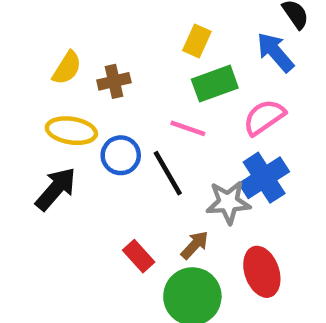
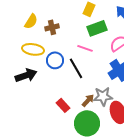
black arrow: (56, 189) -> (26, 75), turned 30
gray star: (228, 202) -> (103, 96), moved

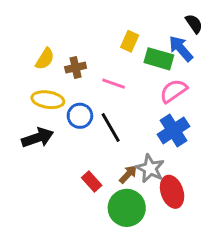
green rectangle: (97, 28) -> (159, 59), moved, turned 36
pink line: (85, 48) -> (114, 84), moved
gray star: (103, 96) -> (150, 168), turned 30

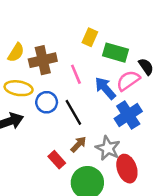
black semicircle: (194, 24) -> (146, 67), moved
blue arrow: (181, 49) -> (105, 88), moved
brown cross: (76, 68) -> (43, 60), size x1.5
pink line: (114, 84) -> (76, 74), turned 48
brown arrow: (128, 174) -> (78, 144), moved

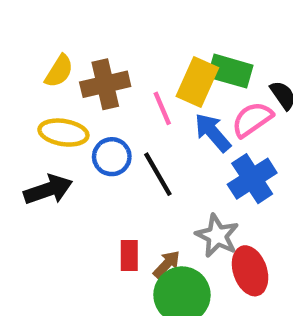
yellow rectangle: (90, 37) -> (197, 82), moved, size x1.5
brown arrow: (78, 144) -> (167, 264), moved
red rectangle: (57, 160) -> (129, 255), turned 42

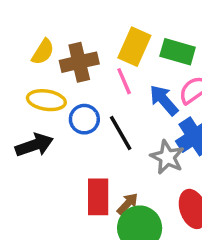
yellow rectangle: (197, 82) -> (134, 47), moved
gray star: (217, 236) -> (167, 157), moved
red rectangle: (129, 255) -> (98, 197), size x1.5

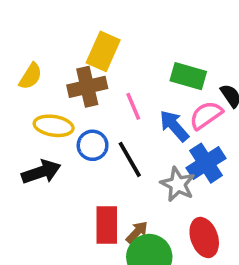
yellow rectangle: (134, 47) -> (103, 51), moved
yellow semicircle: (43, 52) -> (31, 76), moved

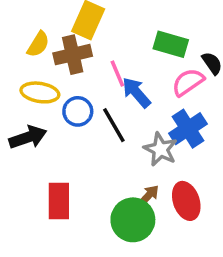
yellow semicircle: (31, 76) -> (38, 44), moved
blue arrow: (174, 126) -> (136, 92), moved
red rectangle: (107, 225) -> (59, 201), moved
brown arrow: (137, 232) -> (148, 196), moved

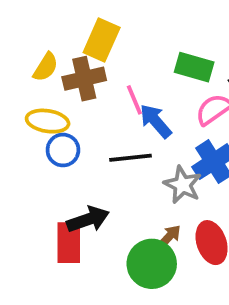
blue circle: (78, 111) -> (63, 150), moved
black line: (114, 125) -> (130, 158), turned -66
black arrow: (28, 137) -> (88, 219), moved

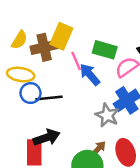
yellow rectangle: (102, 40) -> (61, 36), moved
green rectangle: (194, 67) -> (105, 50), moved
black line: (130, 158) -> (49, 98), moved

